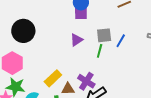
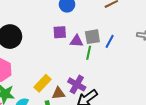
purple square: (81, 13) -> (60, 32), moved
purple triangle: (76, 40) -> (77, 41), moved, turned 40

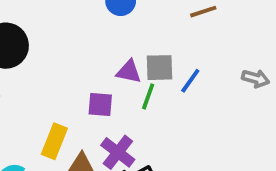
purple square: (60, 32) -> (100, 104), moved
yellow rectangle: (43, 83) -> (54, 141), turned -30

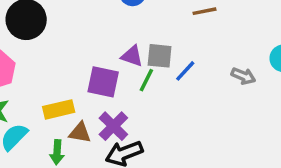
purple square: (100, 104) -> (103, 82), size x1.4
yellow rectangle: (54, 141) -> (59, 109), turned 48

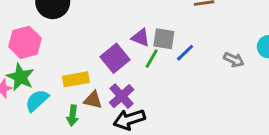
purple square: (103, 82) -> (115, 58), turned 36

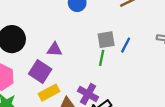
purple triangle: (141, 38) -> (55, 49), moved
purple square: (115, 58) -> (40, 72), moved

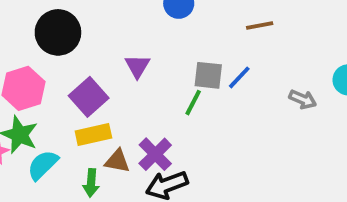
blue line: (126, 45) -> (239, 77), moved
purple triangle: (55, 49) -> (137, 66), moved, turned 42

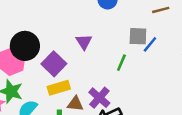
black circle: (58, 32) -> (25, 46), moved
gray square: (208, 75) -> (138, 36), moved

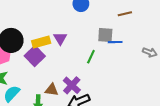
blue line: (150, 44) -> (115, 42), turned 48
yellow rectangle: (59, 88) -> (41, 42), moved

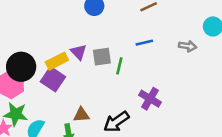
gray square: (105, 35) -> (102, 57), moved
purple cross: (72, 85) -> (150, 99), moved

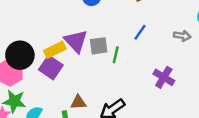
blue line: (144, 43) -> (140, 32), turned -42
purple triangle: (79, 52) -> (76, 41), size x1.5
purple cross: (150, 99) -> (164, 77), moved

